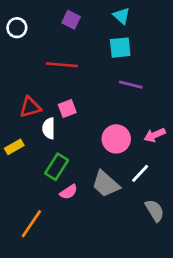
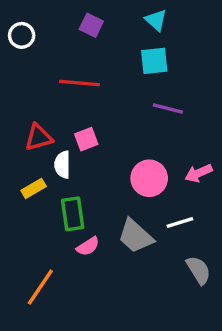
yellow rectangle: (14, 147) -> (34, 188), moved
green rectangle: (57, 167) -> (73, 214), turned -40
white line: (140, 173) -> (180, 222), turned 30

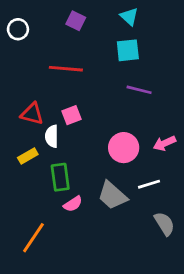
red triangle: (39, 137) -> (32, 114), turned 30

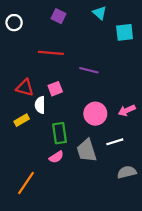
cyan square: (128, 50) -> (125, 32), moved
purple line: (139, 90) -> (89, 70), moved
green rectangle: (60, 177) -> (60, 133), moved
gray trapezoid: (112, 195) -> (87, 150), turned 30
gray semicircle: (164, 224) -> (127, 172), turned -72

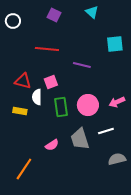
cyan square: (125, 32) -> (115, 44), moved
yellow rectangle: (22, 120) -> (20, 111), turned 40
green rectangle: (60, 133) -> (61, 107), moved

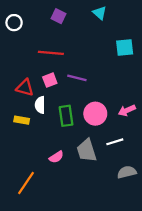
purple line: (82, 65) -> (77, 78), moved
pink square: (51, 82) -> (50, 80), moved

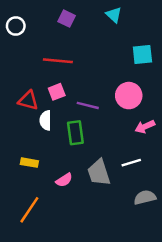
purple line: (77, 78) -> (88, 105), moved
pink circle: (95, 114) -> (129, 96), moved
yellow rectangle: (22, 120) -> (29, 163), moved

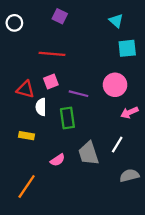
cyan triangle: (114, 15) -> (116, 21), moved
yellow rectangle: (29, 163) -> (27, 136), moved
white line: (131, 163) -> (117, 145), turned -42

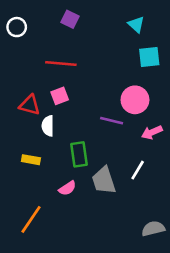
purple line: (79, 94) -> (112, 121), moved
green rectangle: (67, 118) -> (79, 154), moved
gray semicircle: (129, 176) -> (153, 229), moved

